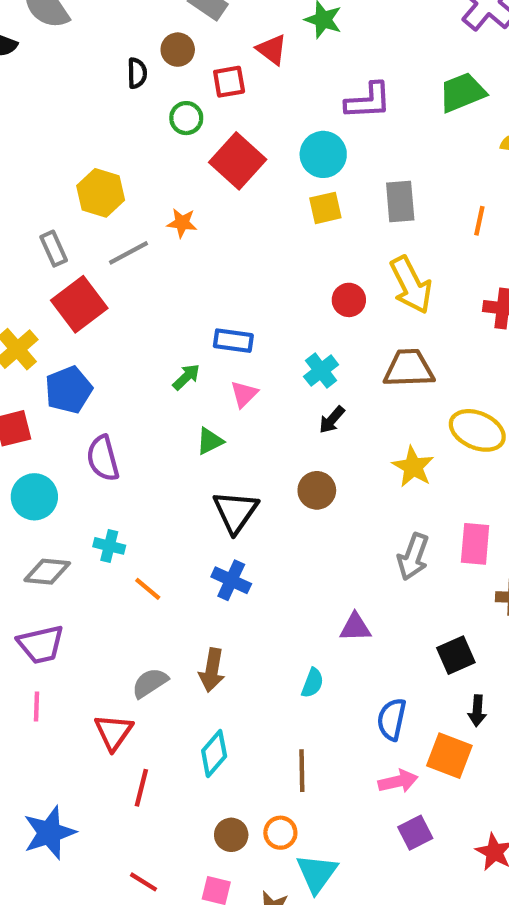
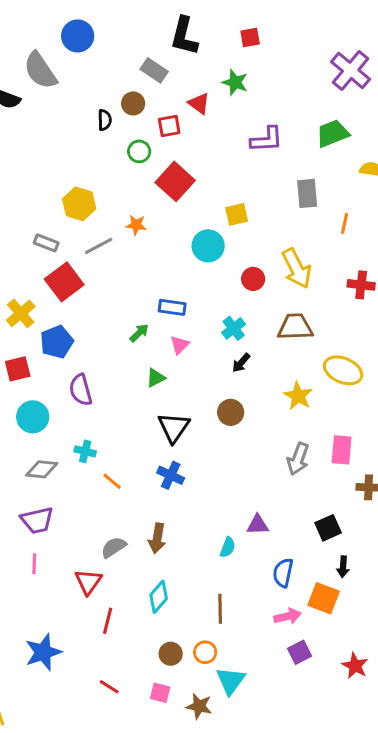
cyan circle: (323, 154) -> (208, 246), moved
gray rectangle: (400, 202) -> (307, 193), moved
gray rectangle: (54, 249) -> (46, 243), turned -45
purple triangle: (355, 627) -> (258, 525), moved

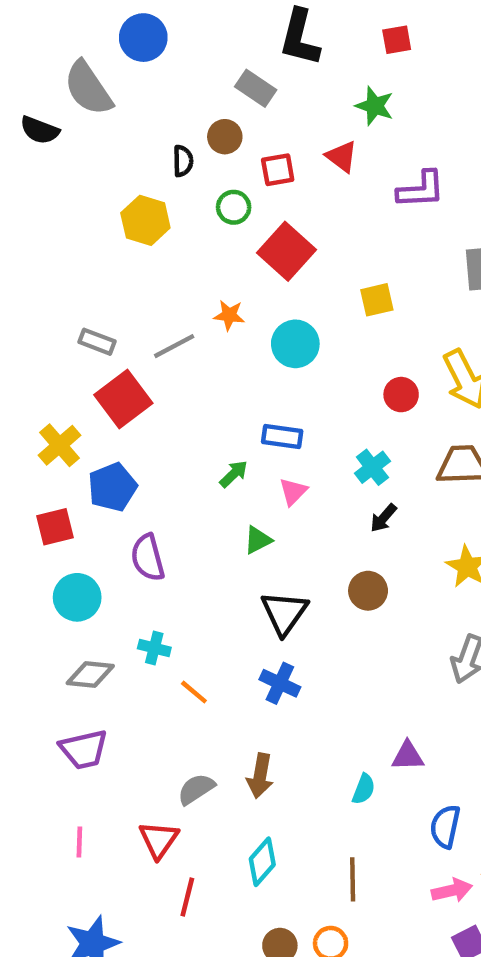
red triangle: (199, 103) -> (342, 157), moved
yellow hexagon: (79, 204) -> (145, 220), moved
cyan circle: (208, 246) -> (295, 344), moved
pink line: (34, 564) -> (79, 842), moved

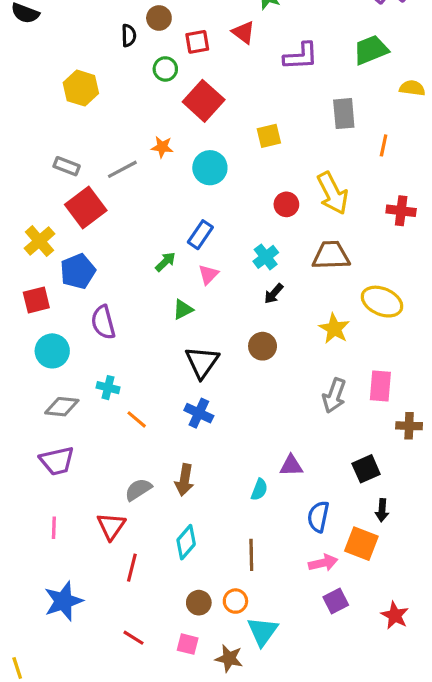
yellow hexagon: (145, 220) -> (81, 88), moved
blue rectangle: (282, 436) -> (200, 235), turned -64

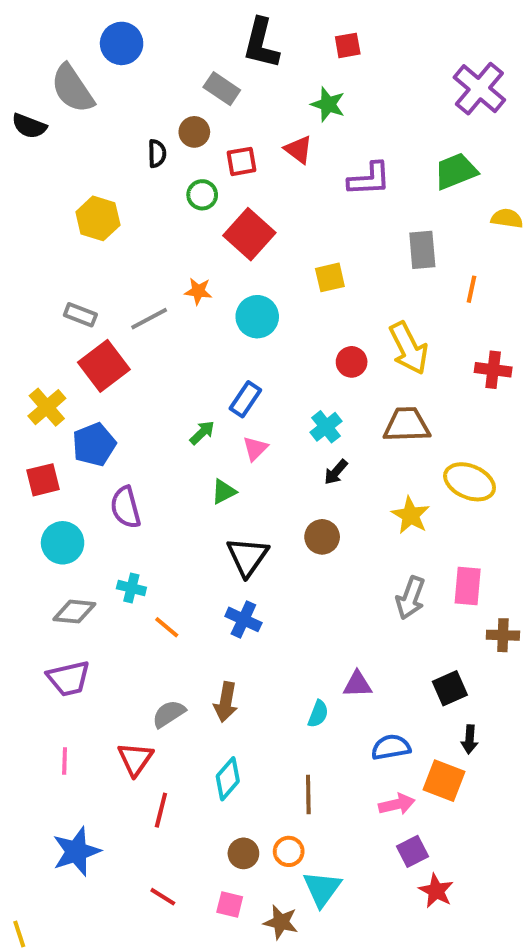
blue semicircle: (318, 517) -> (391, 747), turned 68
red star: (395, 615) -> (436, 891), moved

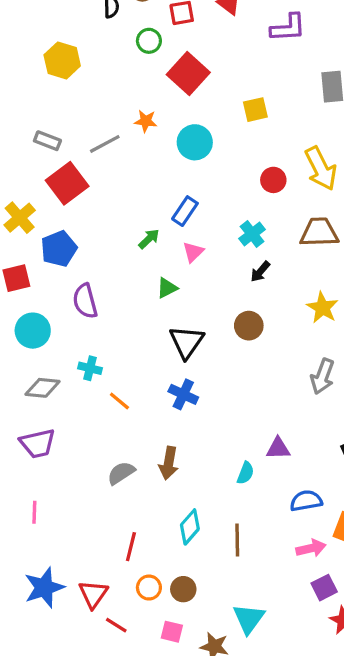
red triangle: (135, 759) -> (93, 594), moved
cyan diamond: (228, 779) -> (190, 527), moved
red line: (161, 810) -> (131, 547), moved
orange circle: (289, 851) -> (149, 588), moved

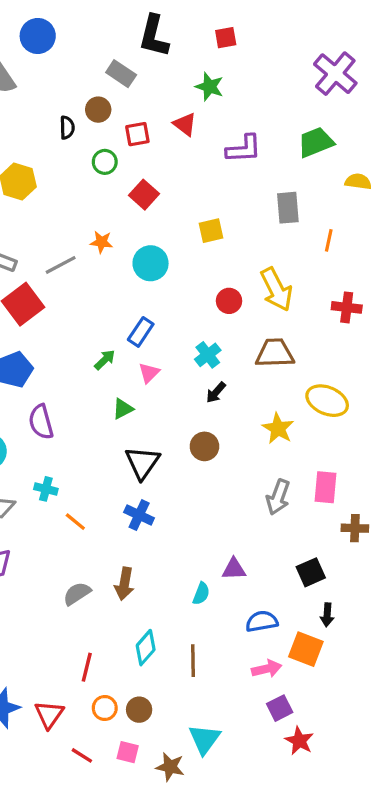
red square: (188, 74) -> (144, 195), size x0.7
red line: (116, 625) -> (82, 755), moved

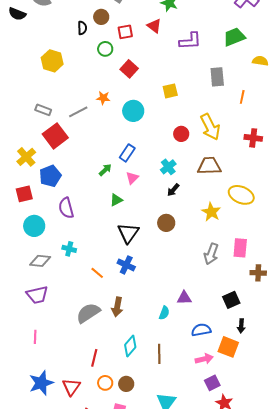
orange line: (75, 522) -> (97, 273), moved
gray semicircle: (77, 594) -> (88, 313), size x1.4

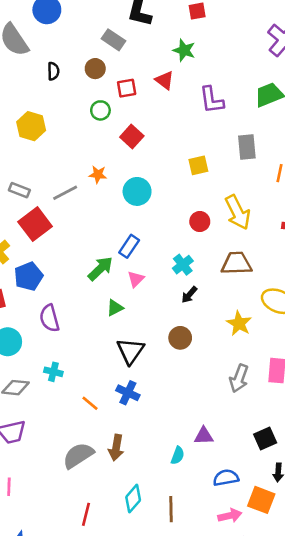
black semicircle: (82, 28) -> (53, 71), moved
purple L-shape: (190, 41) -> (212, 100), turned 85
yellow square: (170, 91) -> (198, 165), moved
green arrow: (105, 170) -> (100, 269), size x1.5

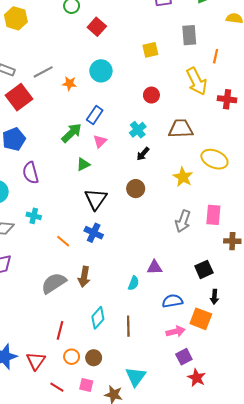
orange star: (98, 174) -> (69, 83), moved
yellow arrow: (238, 212) -> (197, 81), moved

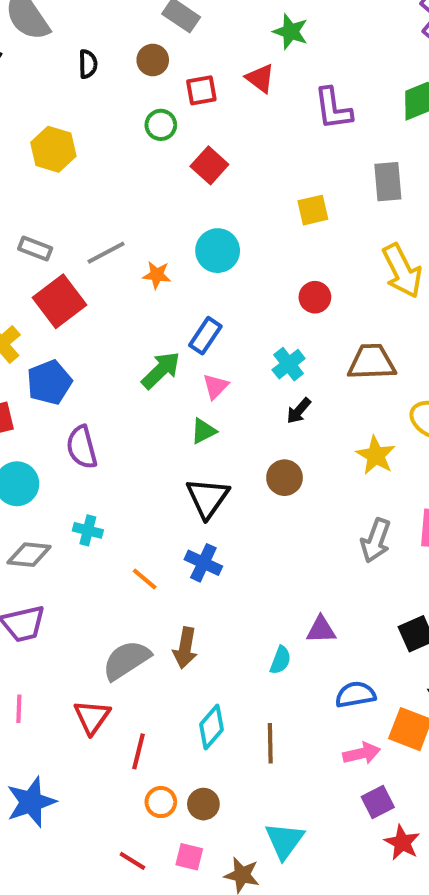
green triangle: (83, 164) -> (203, 431), moved
red triangle: (36, 361) -> (92, 717), moved

